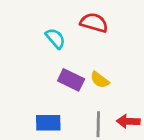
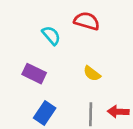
purple rectangle: (71, 80) -> (34, 74), moved
blue rectangle: (48, 123) -> (45, 113), turned -55

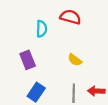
cyan semicircle: (51, 35) -> (42, 29), turned 42
purple rectangle: (34, 74) -> (28, 60), turned 42

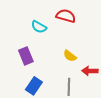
cyan semicircle: (42, 29) -> (39, 27), turned 119
red arrow: (96, 91) -> (90, 71), moved

